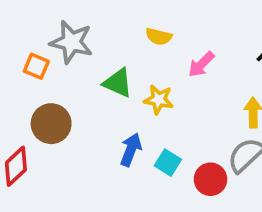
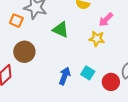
yellow star: (159, 100) -> (97, 39), moved
blue arrow: (131, 150) -> (65, 76), moved

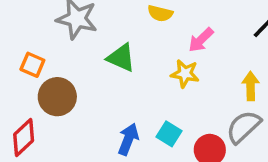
orange square: (16, 21) -> (32, 65), moved

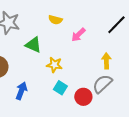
yellow star: (185, 74) -> (54, 65), moved
blue arrow: (128, 139) -> (21, 91), moved

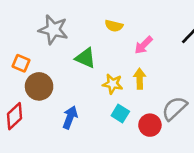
yellow arrow: (106, 61) -> (140, 79), moved

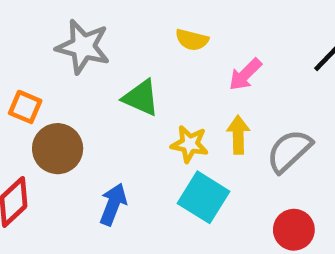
gray semicircle: (174, 108) -> (289, 151), moved
cyan square: (120, 113) -> (203, 197), size x1.5
red circle: (150, 125) -> (294, 230), moved

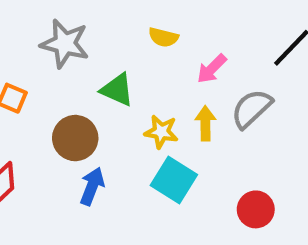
brown circle: (58, 149) -> (75, 138), moved
gray semicircle: (289, 151) -> (252, 109), moved

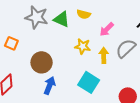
green triangle: (117, 90) -> (62, 19), moved
yellow star: (161, 132) -> (83, 46), moved

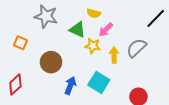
green triangle: (62, 19) -> (77, 30), moved
pink arrow: (107, 29) -> (106, 30), moved
blue arrow: (50, 85) -> (70, 86), moved

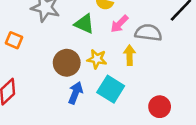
yellow star: (93, 46) -> (97, 59), moved
gray semicircle: (136, 48) -> (148, 33), moved, turned 50
brown circle: (51, 62) -> (67, 63), moved

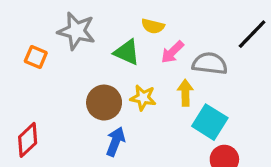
orange square: (14, 40) -> (36, 57), moved
cyan square: (111, 89) -> (210, 122), moved

